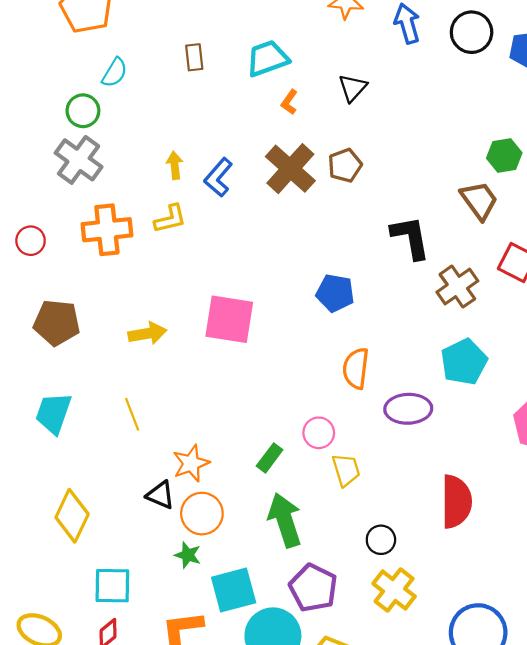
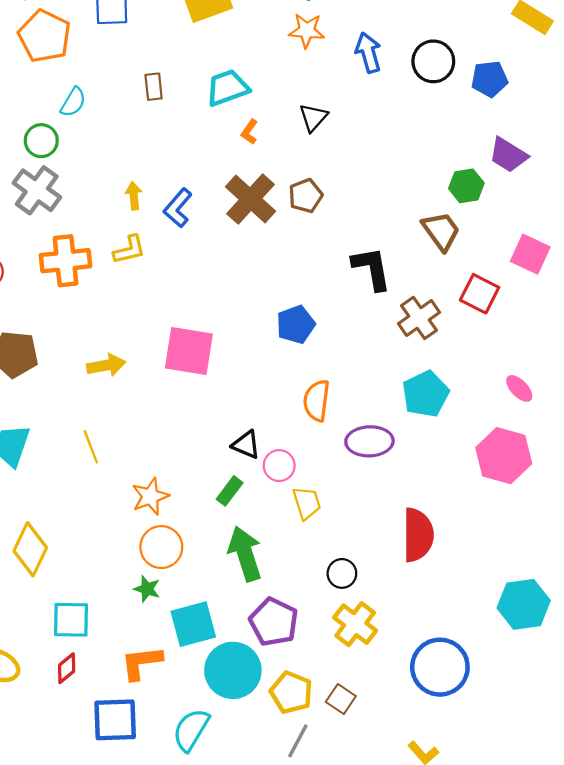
blue pentagon: (335, 293) -> (296, 325), turned -30
black triangle: (160, 495) -> (246, 445), moved

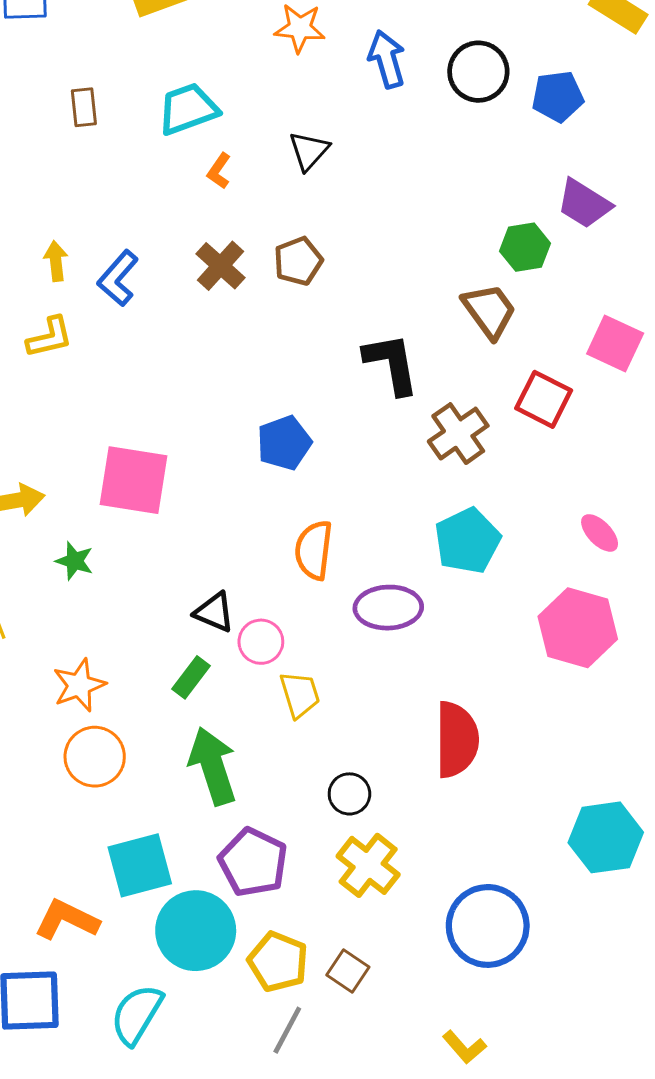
brown cross: (251, 199) -> (221, 266), size x0.7
green star: (147, 589) -> (74, 561), moved
orange L-shape: (141, 663) -> (67, 920), turned 33

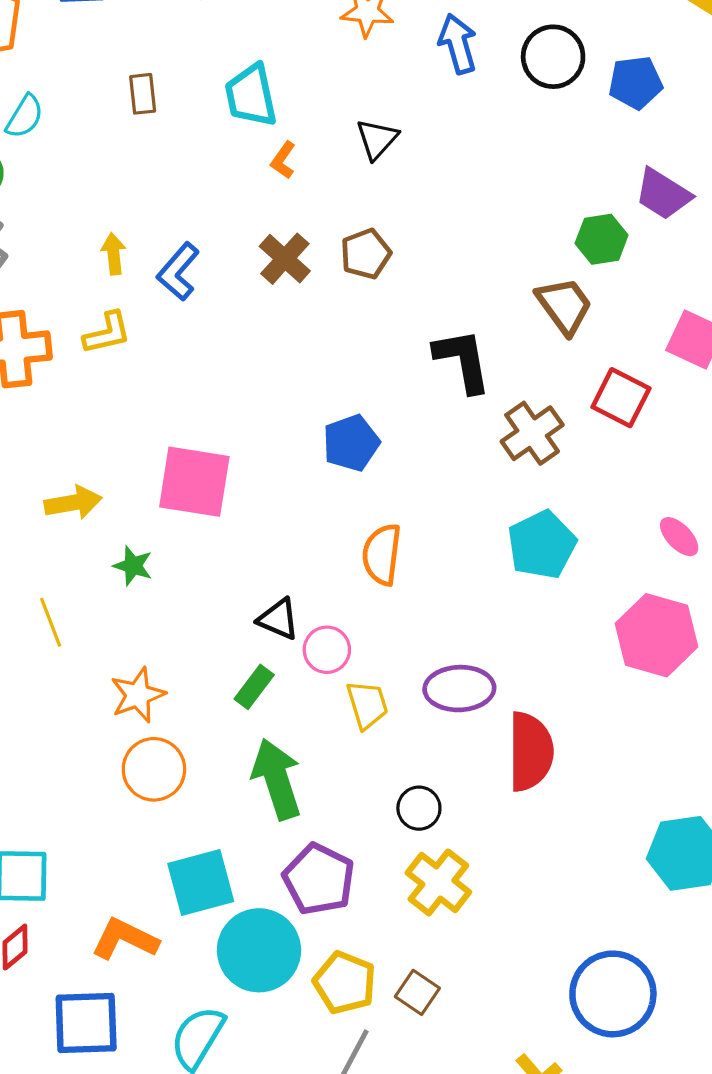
cyan trapezoid: (188, 109) -> (251, 95), turned -82
purple ellipse: (388, 608) -> (459, 689), moved
blue circle: (488, 926) -> (613, 994), moved

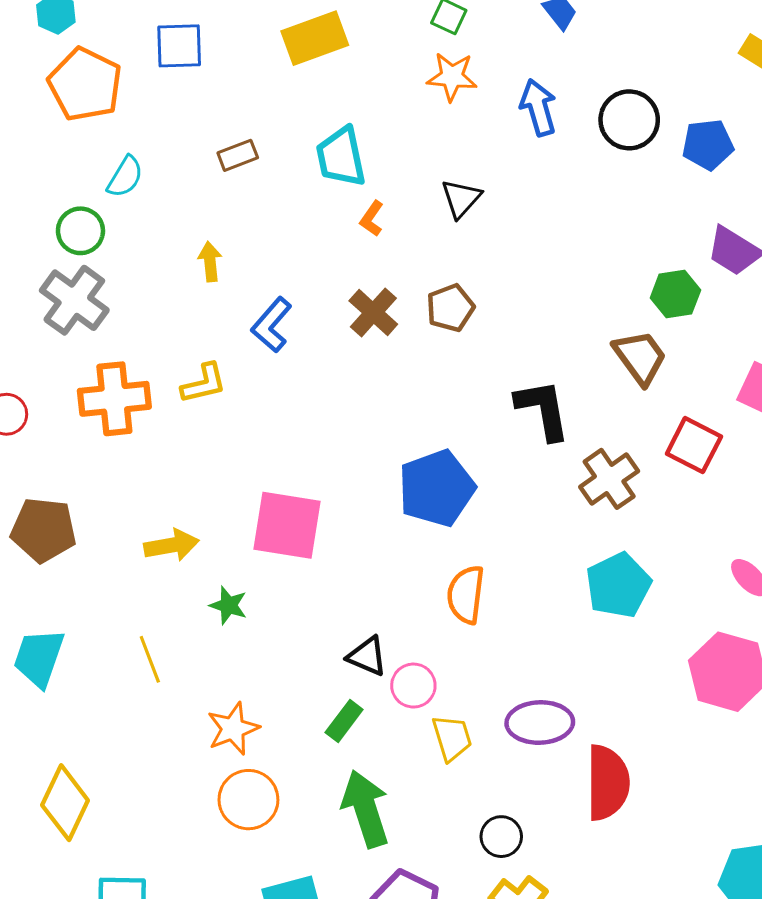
brown rectangle: (143, 94) -> (238, 155), turned 75
yellow arrow: (114, 254) -> (210, 262), moved
blue pentagon: (351, 443) -> (437, 488), size x1.4

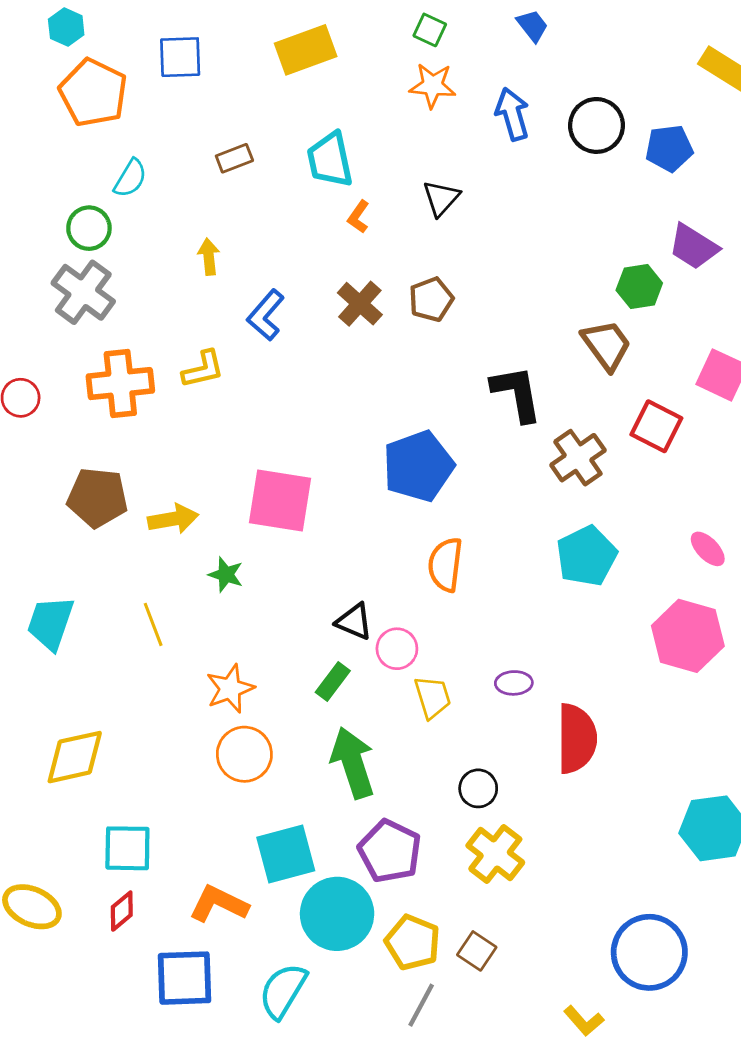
brown pentagon: (43, 530) -> (98, 498), moved
purple ellipse: (540, 723) -> (514, 683), size x0.6
yellow diamond: (65, 803) -> (75, 757), turned 52

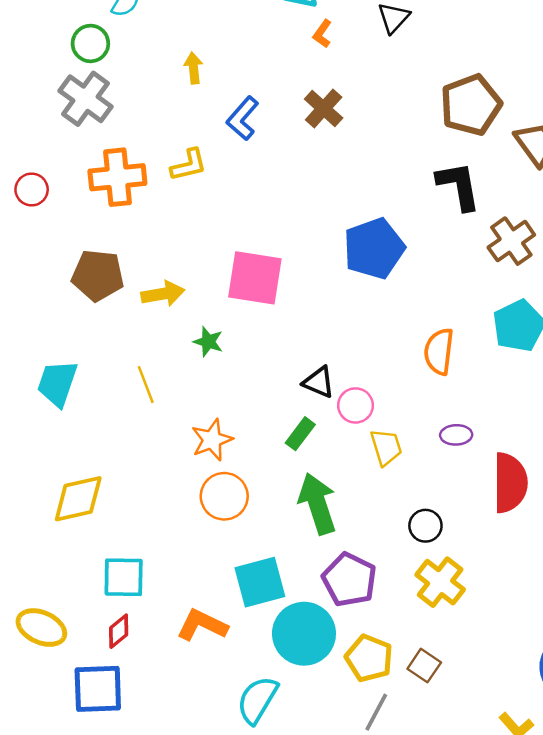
brown pentagon: (431, 299) -> (471, 105), moved, size x1.6
orange semicircle: (445, 565) -> (439, 351), moved
blue square: (184, 978) -> (98, 689), moved

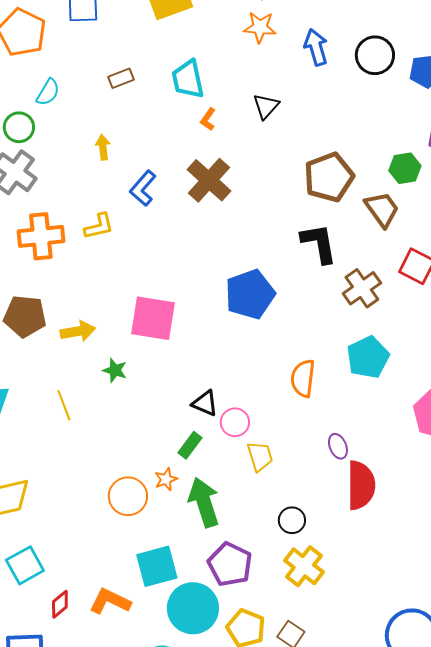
brown cross: (324, 109) -> (209, 180), size x1.4
purple ellipse: (456, 435) -> (338, 446), moved, turned 70
orange star: (212, 440) -> (166, 479), moved, size x0.7
cyan square: (124, 577) -> (25, 565), moved, turned -30
red diamond: (119, 631) -> (60, 604), moved

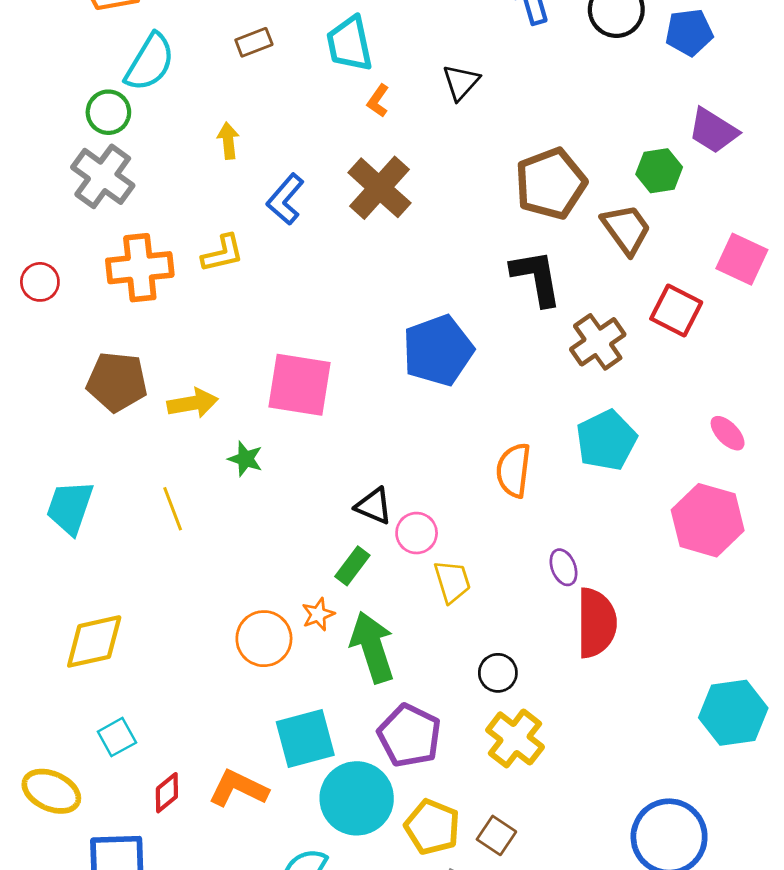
cyan semicircle: (48, 92) -> (150, 62), size x1.5
cyan square: (25, 565) -> (117, 737), size x0.7

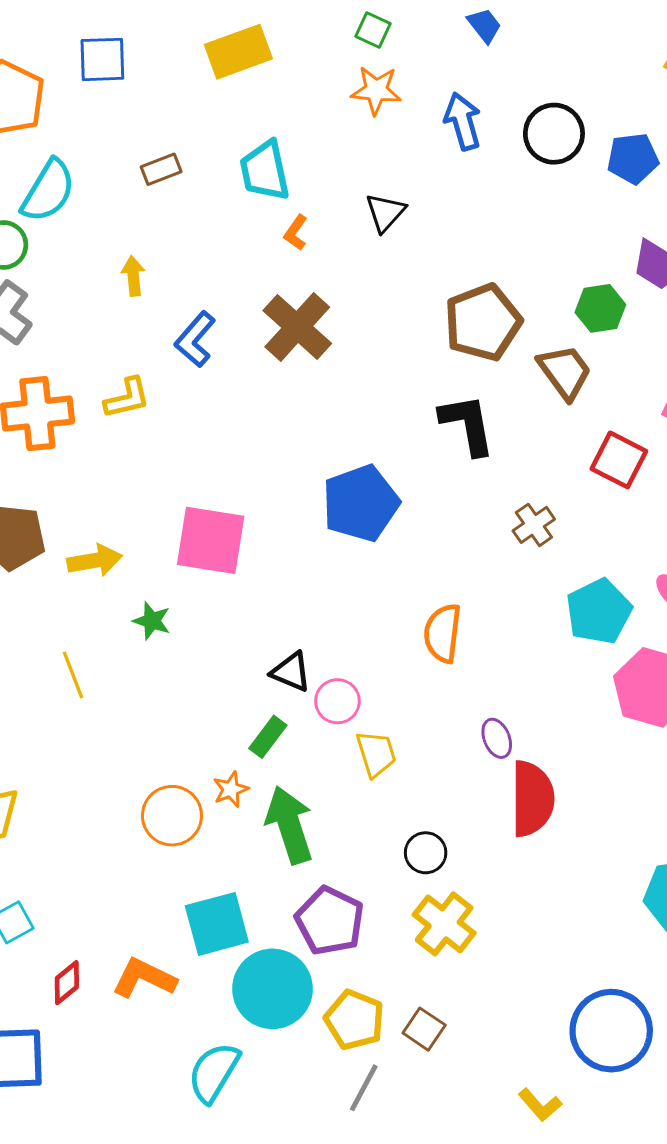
brown cross: (598, 342) -> (534, 525), moved, size x0.7
cyan pentagon: (606, 440) -> (599, 612), moved

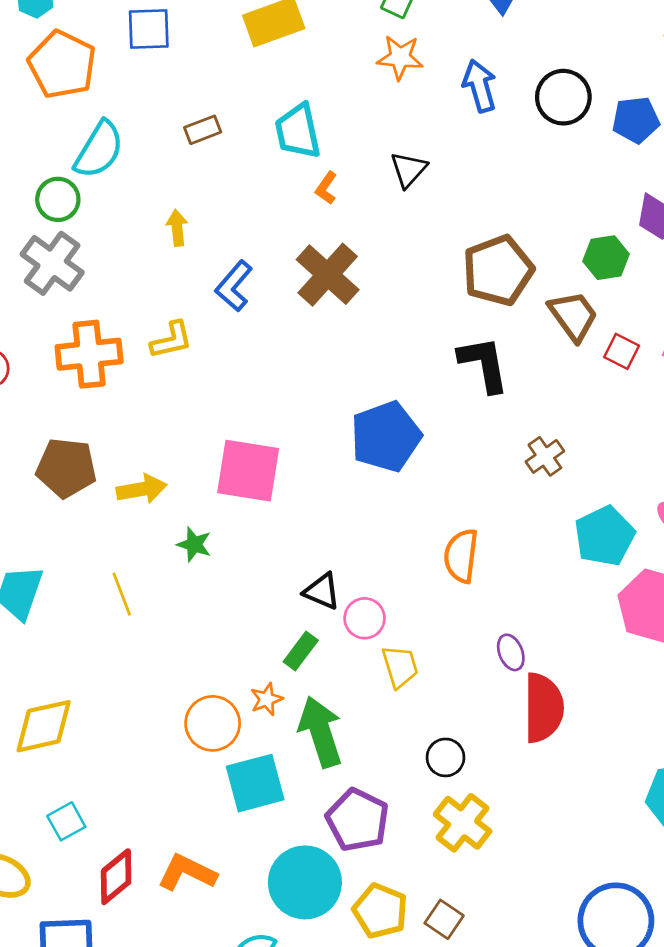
red square: (619, 460) -> (622, 351), moved, size x0.7
cyan square: (217, 924) -> (255, 783), moved
red diamond: (67, 983) -> (116, 877), size x1.4

